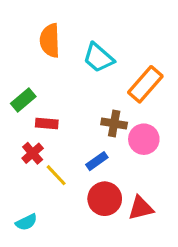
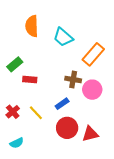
red cross: (33, 153) -> (13, 112), moved

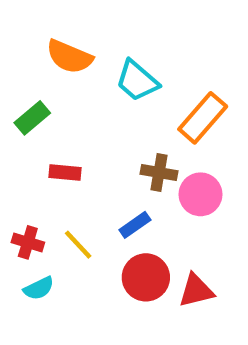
orange semicircle: (32, 26) -> (69, 57), turned -65
green rectangle: (15, 64) -> (32, 118), moved
red cross: (13, 112) -> (28, 242), turned -32
cyan semicircle: (17, 143) -> (39, 288), moved

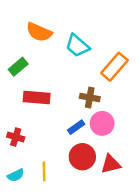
red rectangle: (65, 172) -> (37, 98), size x1.5
pink circle: (200, 194) -> (102, 123), moved
yellow line: (78, 245) -> (44, 172), moved, turned 42
cyan semicircle: (39, 288) -> (16, 175), moved

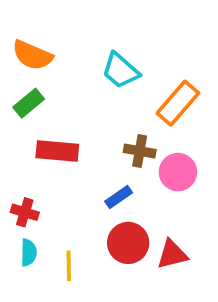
orange semicircle: (39, 32) -> (32, 55), moved
pink circle: (102, 123) -> (178, 172), moved
cyan semicircle: (16, 175) -> (29, 252), moved, turned -63

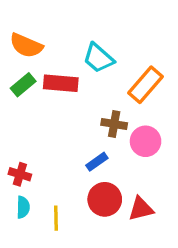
red rectangle: (57, 151) -> (61, 83), moved

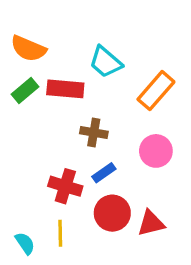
brown cross: (114, 124) -> (94, 132), moved
red cross: (20, 174) -> (65, 186), moved, size x1.4
cyan semicircle: (23, 207) -> (25, 243), moved, turned -35

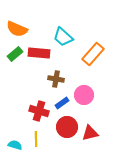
pink circle: (156, 151) -> (84, 95), moved
cyan semicircle: (25, 243) -> (15, 145), turned -40

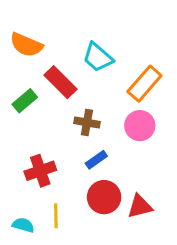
red rectangle: (39, 53) -> (61, 82), turned 40
green rectangle: (15, 54) -> (25, 101), moved
pink circle: (84, 95) -> (140, 126), moved
red cross: (39, 111) -> (40, 171), moved, turned -36

